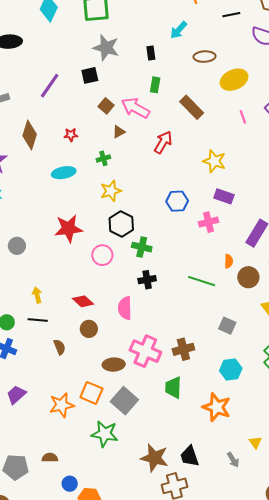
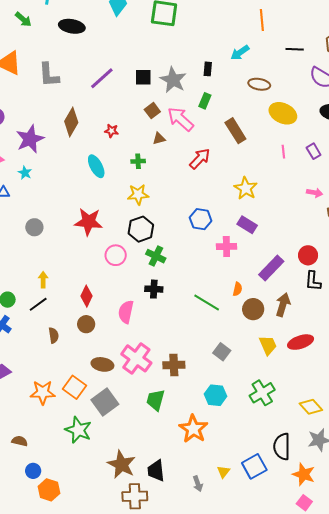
gray star: (106, 48) -> (173, 80), moved
yellow ellipse: (234, 80) -> (283, 113), turned 36
cyan ellipse: (64, 173) -> (96, 166), turned 60
red diamond: (83, 301) -> (87, 296), turned 60
black line: (38, 320) -> (38, 304), turned -54

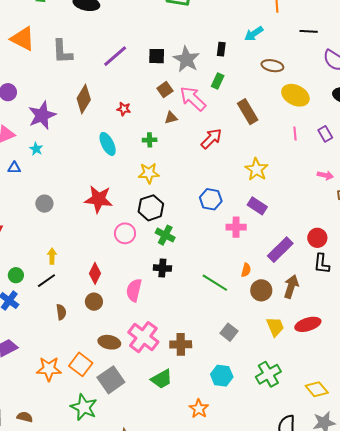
green trapezoid: (156, 400) -> (162, 379), turned -135
orange star: (193, 429) -> (199, 409), size x0.7

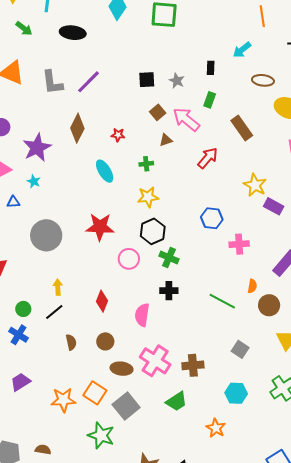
purple line: (115, 56) -> (88, 82), moved
gray star: (186, 59) -> (177, 81), size x0.6
gray circle: (44, 204) -> (46, 235), size x1.8
purple rectangle: (257, 206) -> (274, 206), moved
brown circle: (94, 302) -> (105, 341), moved

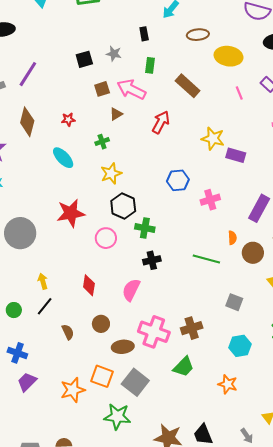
brown square: (158, 112) -> (102, 89), turned 35
pink semicircle: (142, 315) -> (131, 290), turned 30
blue cross: (19, 335) -> (17, 353), moved

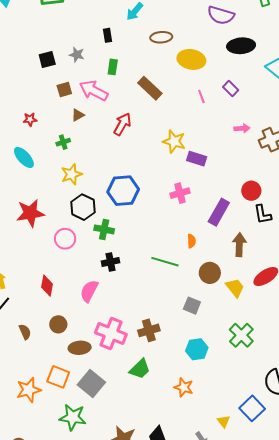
blue hexagon: (178, 180) -> (123, 191), moved, size x1.4
pink cross: (210, 200) -> (180, 193), moved
brown circle: (253, 253) -> (210, 273), moved

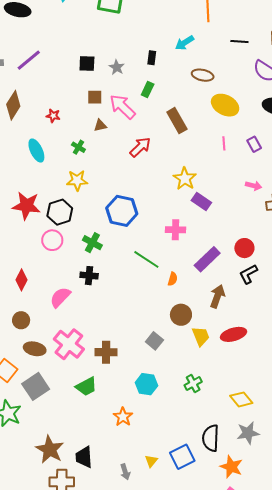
green cross: (63, 142) -> (78, 147), turned 32
black hexagon: (83, 207) -> (60, 212), moved
black L-shape: (263, 214) -> (248, 274), turned 55
green line: (165, 262) -> (146, 259), moved
green cross: (241, 335) -> (193, 384), size x0.7

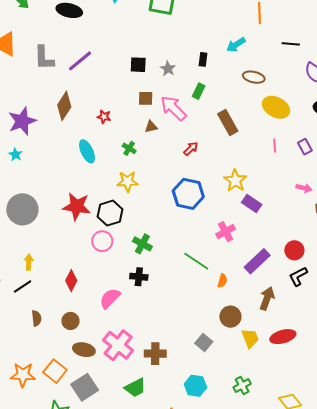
red arrow: (140, 147) -> (191, 149), size x0.7
blue hexagon: (122, 211) -> (188, 194), moved
pink cross: (176, 230) -> (226, 232), turned -30

